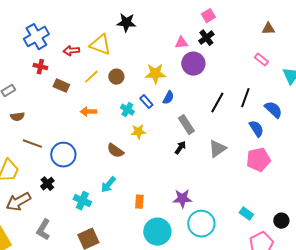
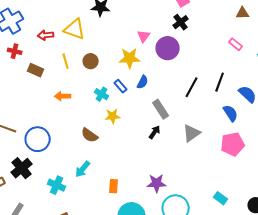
pink triangle: (181, 43) -> (144, 36), moved, turned -48
yellow line: (91, 77) -> (66, 61), turned -63
black cross: (47, 184) -> (22, 168), size x1.5

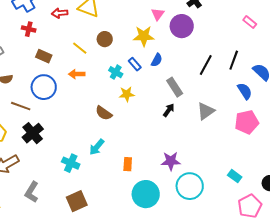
yellow line: (66, 61) -> (80, 48), moved, turned -35
brown rectangle: (36, 70) -> (44, 56), moved
blue circle: (38, 139) -> (44, 87), moved
black cross: (22, 168) -> (33, 133), moved

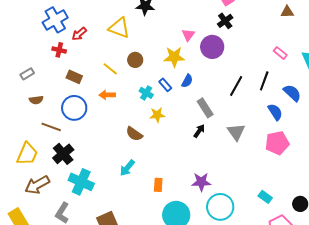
red arrow: (60, 13) -> (79, 34), moved, turned -35
pink rectangle: (250, 22) -> (280, 53), moved
gray triangle: (206, 111) -> (236, 132), turned -30
cyan cross: (71, 163) -> (81, 182), moved, size x1.4

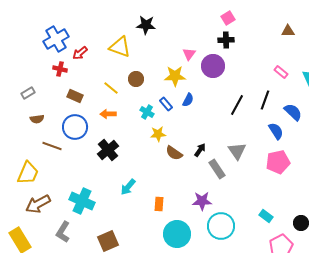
black cross: (225, 21) -> (226, 40), turned 35
gray rectangle: (205, 108) -> (217, 169), moved
brown semicircle: (134, 134) -> (174, 153), moved
black cross: (63, 154) -> (108, 150), moved

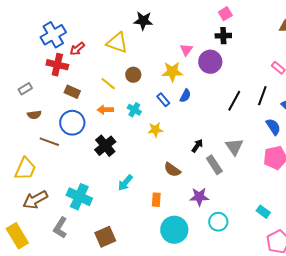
red cross: (60, 69) -> (57, 65), size x1.5
cyan cross: (147, 112) -> (134, 110), moved
brown semicircle: (174, 153) -> (172, 170), moved
cyan circle: (221, 226) -> (218, 222), size x0.7

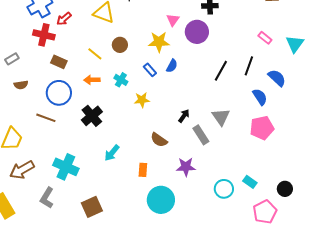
brown line: (49, 142) -> (46, 118), moved
cyan circle: (218, 222) -> (224, 189), moved

